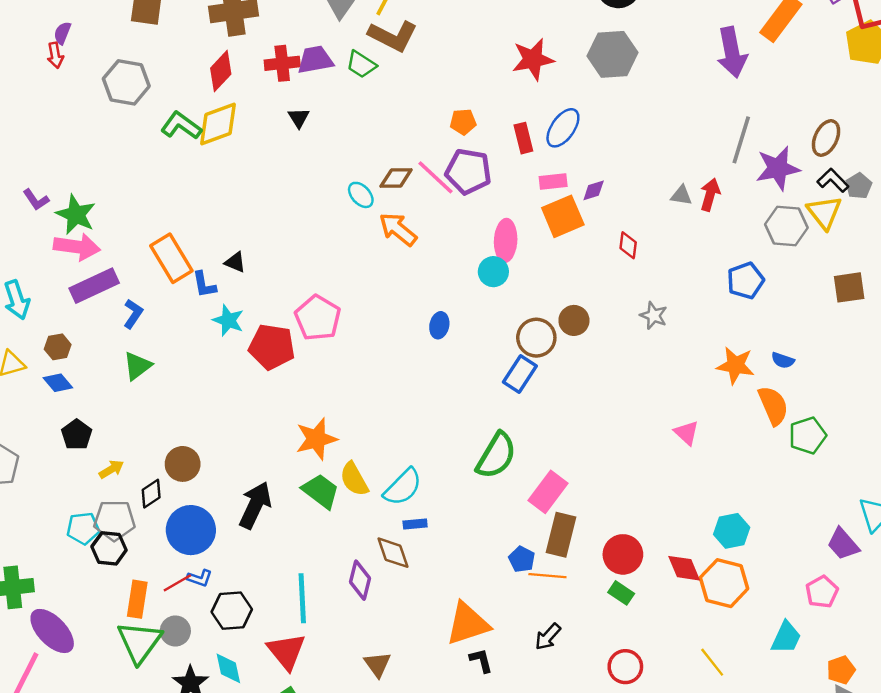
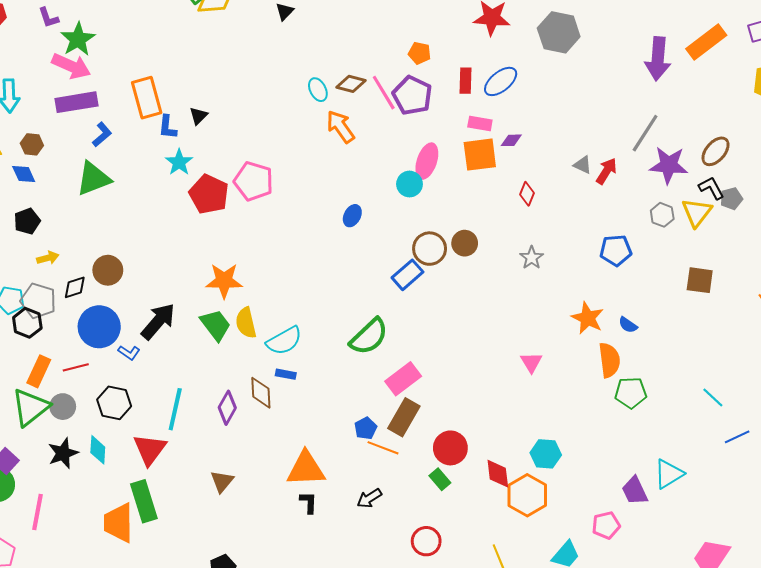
gray hexagon: (786, 226) -> (662, 215), size x0.7
black triangle: (235, 262) -> (198, 116), turned 36
pink pentagon: (318, 318) -> (254, 181), turned -30
green triangle: (137, 366) -> (93, 179), size x1.4
blue L-shape: (200, 578) -> (129, 353), moved

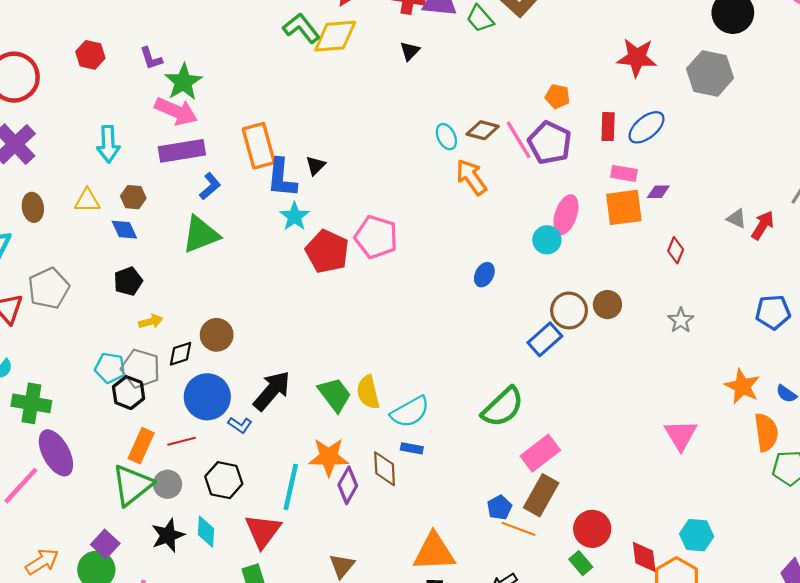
blue L-shape: (167, 127) -> (282, 178), size x1.5
orange star: (224, 281) -> (329, 457), moved
pink triangle: (531, 362) -> (681, 435), size x1.4

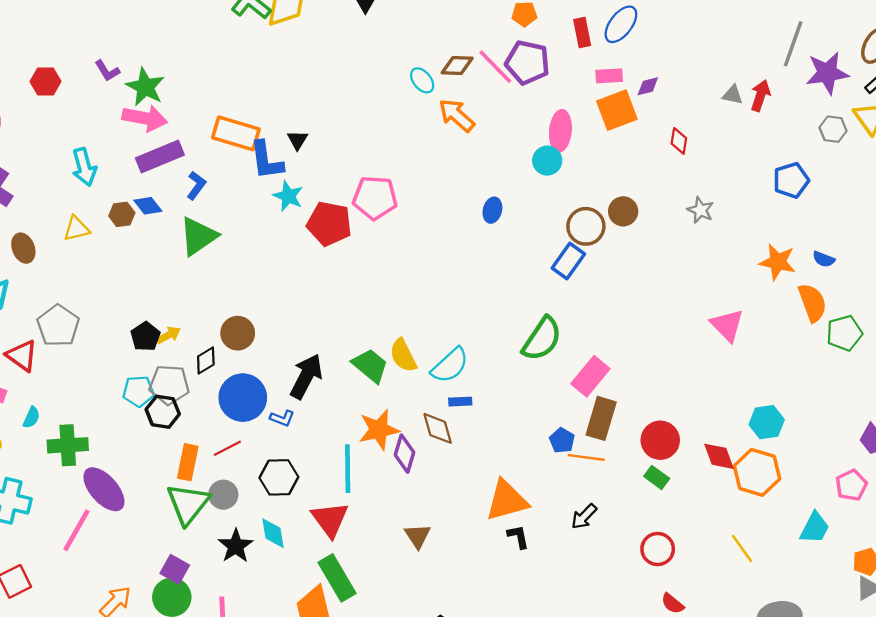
orange rectangle: (259, 146) -> (236, 133), turned -45
blue diamond: (124, 230) -> (148, 206), moved
black pentagon: (128, 281) -> (145, 337), moved

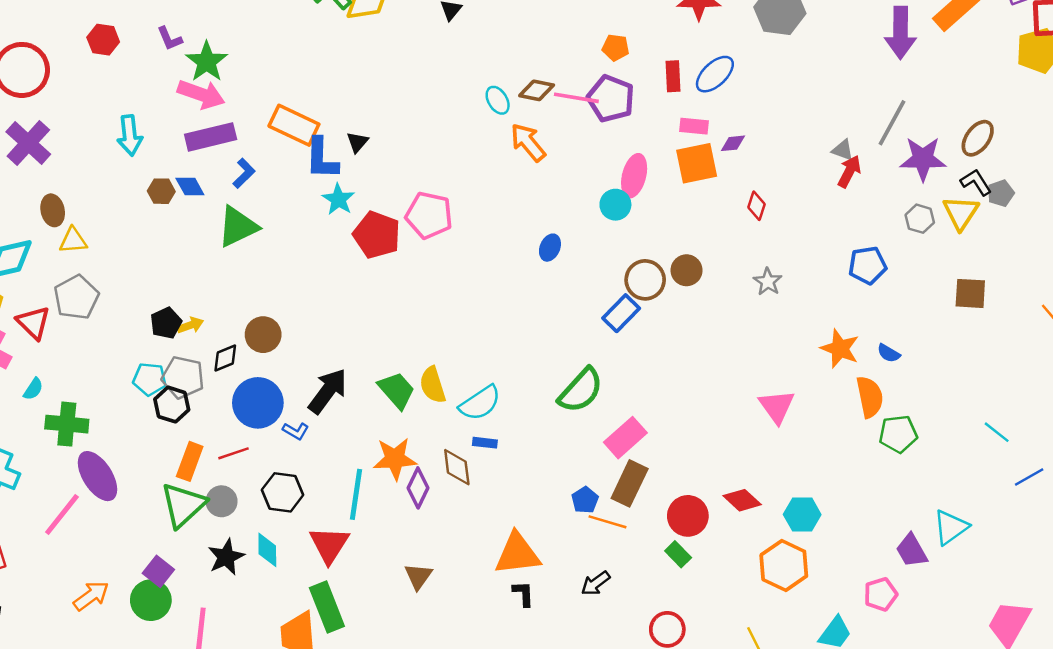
pink line: (495, 67) -> (576, 98), turned -45
gray triangle: (733, 95) -> (843, 150), moved
yellow triangle: (76, 229) -> (73, 241), moved
red diamond: (719, 456) -> (742, 500), moved, turned -36

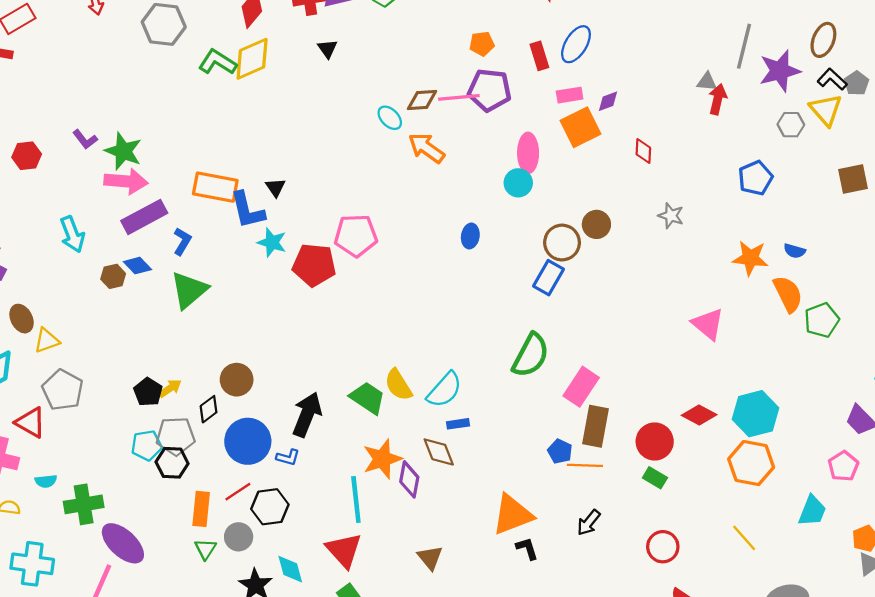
cyan semicircle: (33, 389) -> (46, 481), turned 65
black hexagon: (283, 492) -> (270, 507), moved
green triangle: (183, 505) -> (205, 549), size x0.5
cyan hexagon: (802, 514) -> (755, 414), size x1.4

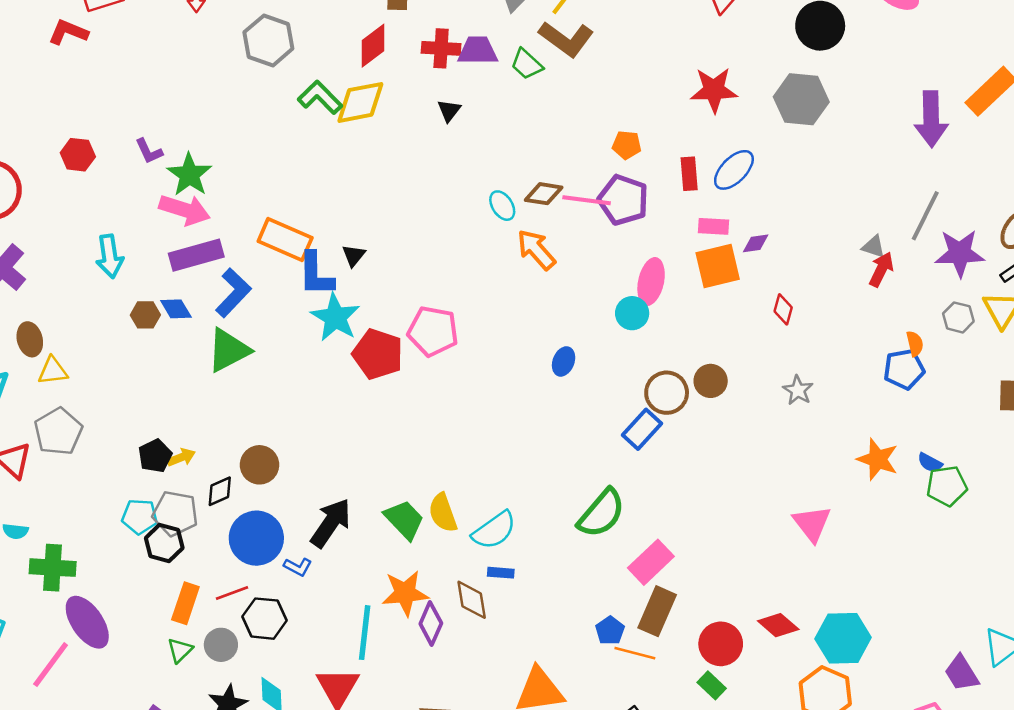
blue L-shape: (182, 241) -> (233, 293), size x1.5
cyan star: (272, 242) -> (335, 317), size x1.4
orange semicircle: (788, 294) -> (915, 344), moved, size x0.6
green pentagon: (822, 320) -> (947, 486), moved

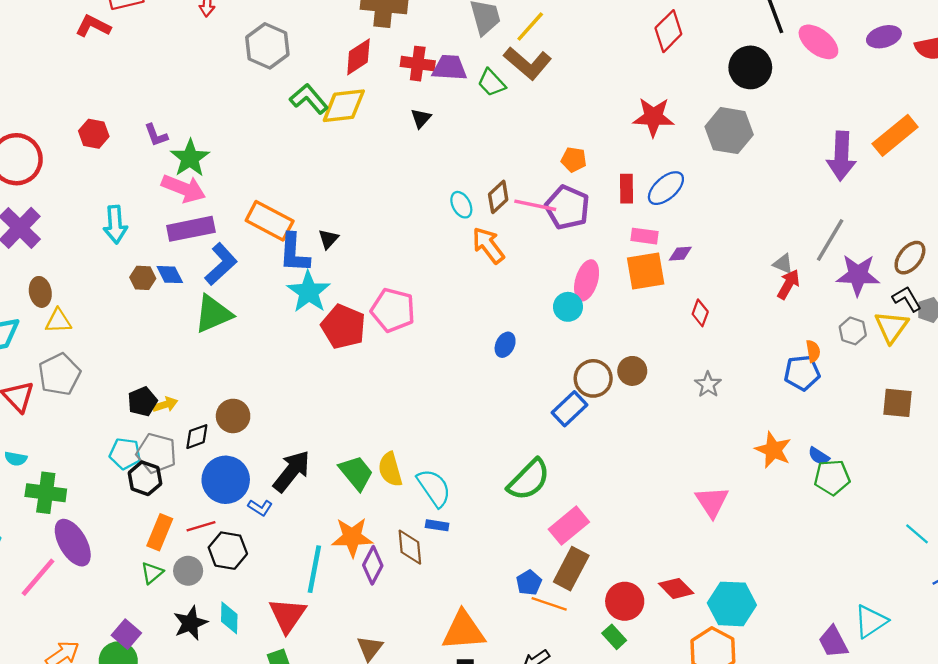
brown diamond: (544, 194) -> (498, 197), turned -56
cyan semicircle: (494, 530) -> (434, 488), turned -93

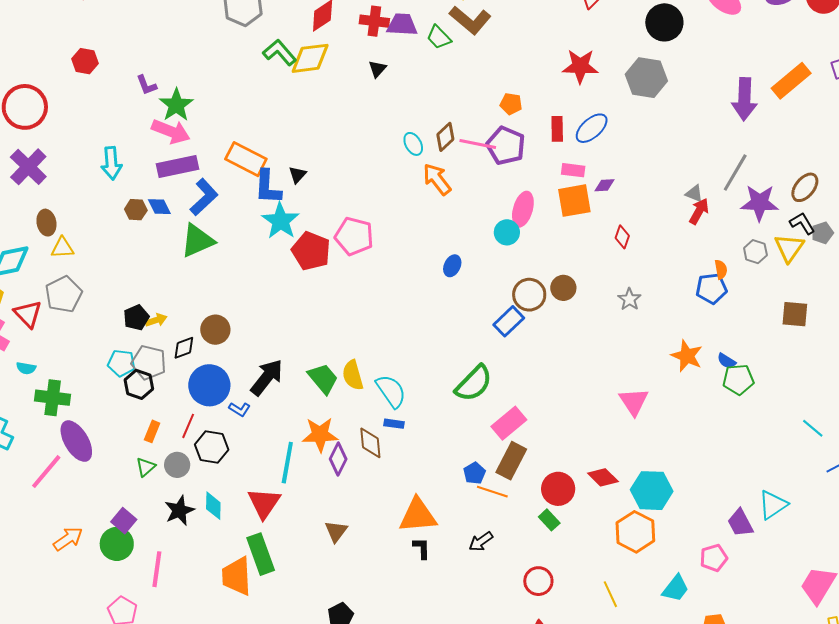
red hexagon: (94, 134) -> (85, 61), moved
red line: (201, 526) -> (188, 426), turned -50
orange rectangle: (160, 532) -> (152, 431), size x0.7

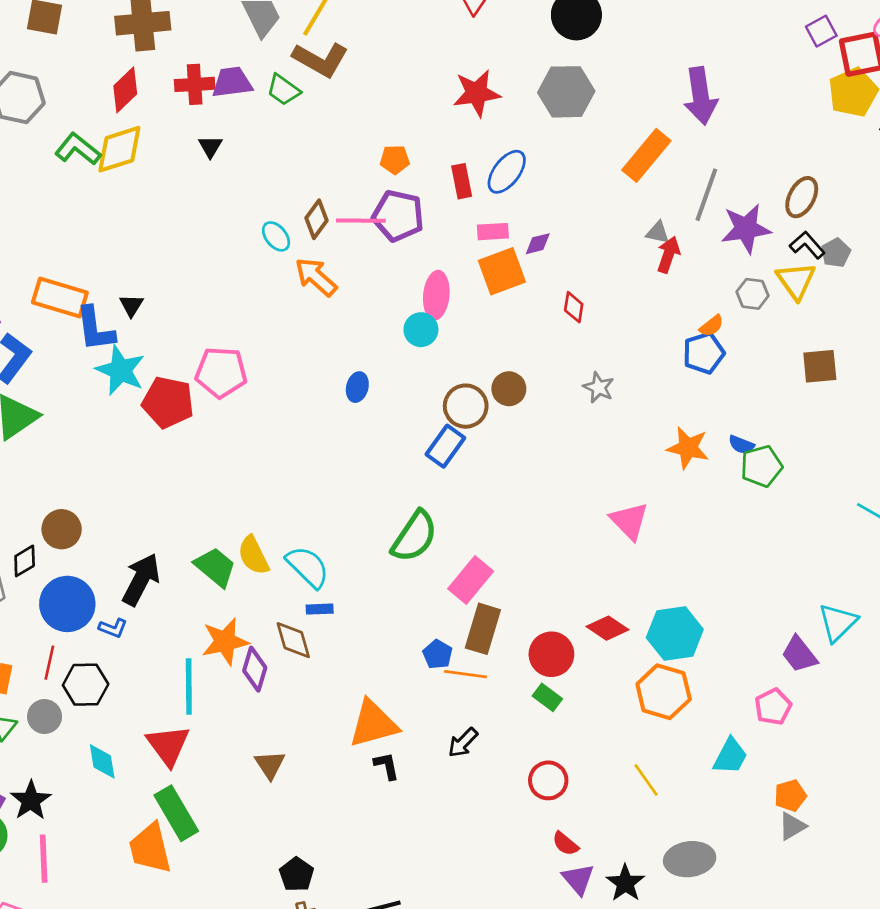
orange rectangle: (791, 81) -> (646, 155), moved
orange semicircle: (721, 269) -> (712, 326), turned 72
black star: (179, 511) -> (31, 800), moved

